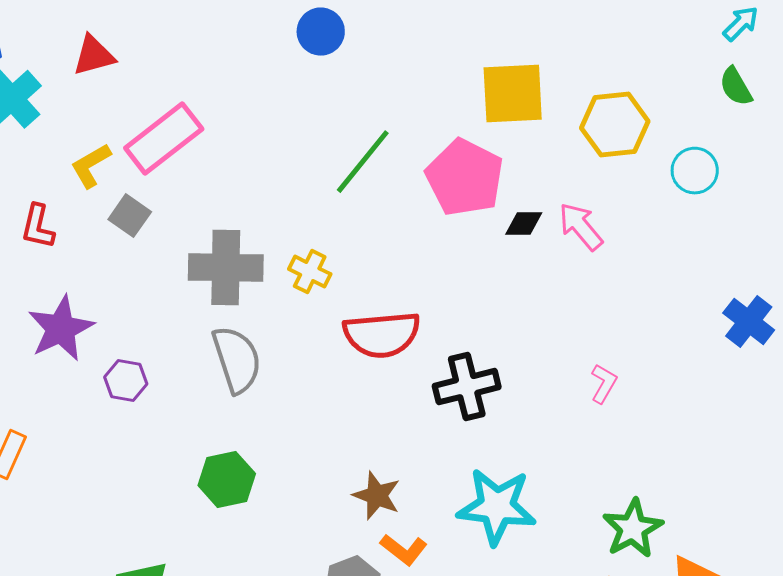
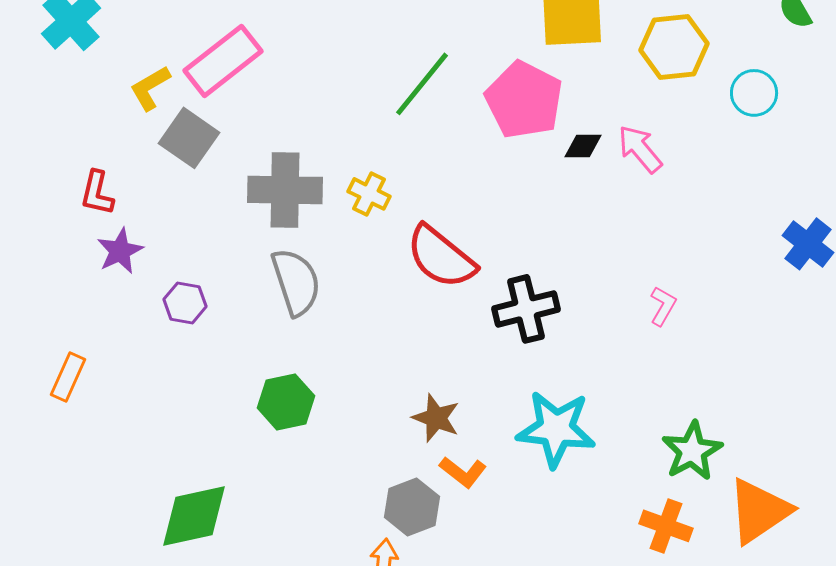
gray square: (130, 216) -> (189, 138), size x1.4
red L-shape: (38, 227) -> (97, 193), moved
purple star: (61, 329) -> (120, 251), size x0.7
red semicircle: (382, 335) -> (441, 257), turned 44

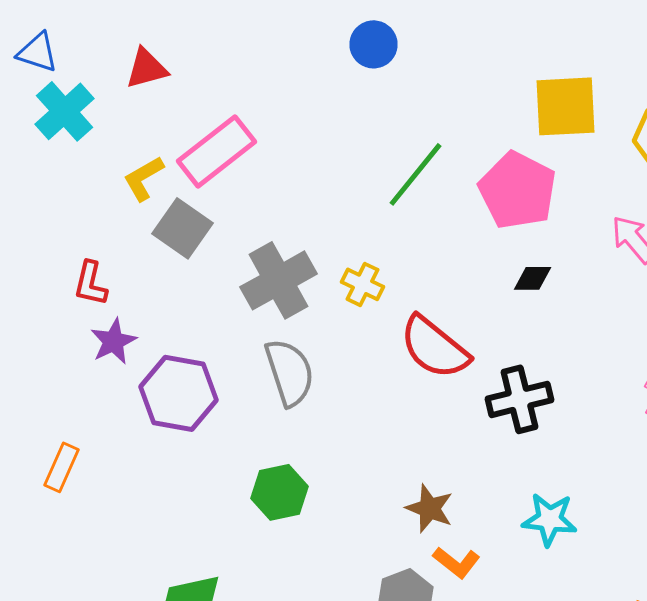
black diamond: (583, 146) -> (532, 278), moved
gray cross: (285, 190) -> (278, 280), turned -30
purple hexagon: (185, 303) -> (178, 393), size x1.8
cyan star: (556, 429) -> (550, 519), size x0.7

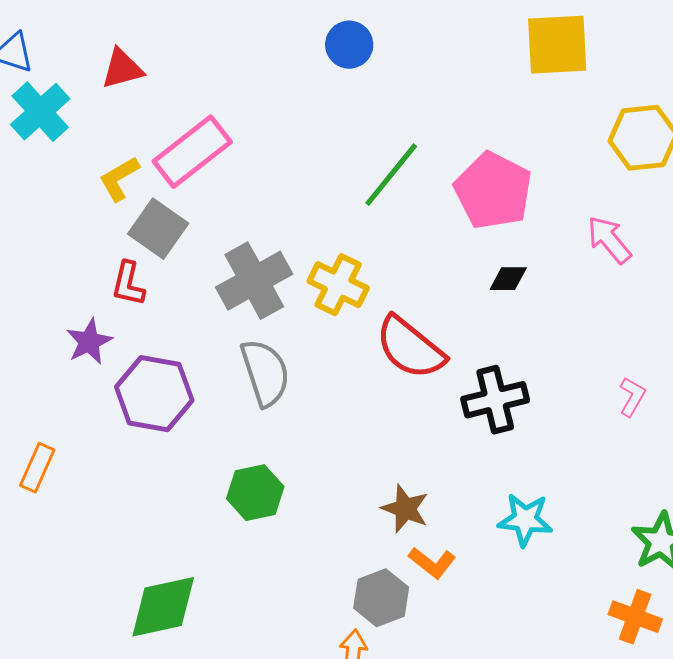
yellow square: (566, 106) -> (557, 45), moved
red L-shape: (90, 283) -> (128, 284), moved
yellow cross: (362, 284) -> (338, 285), size x1.4

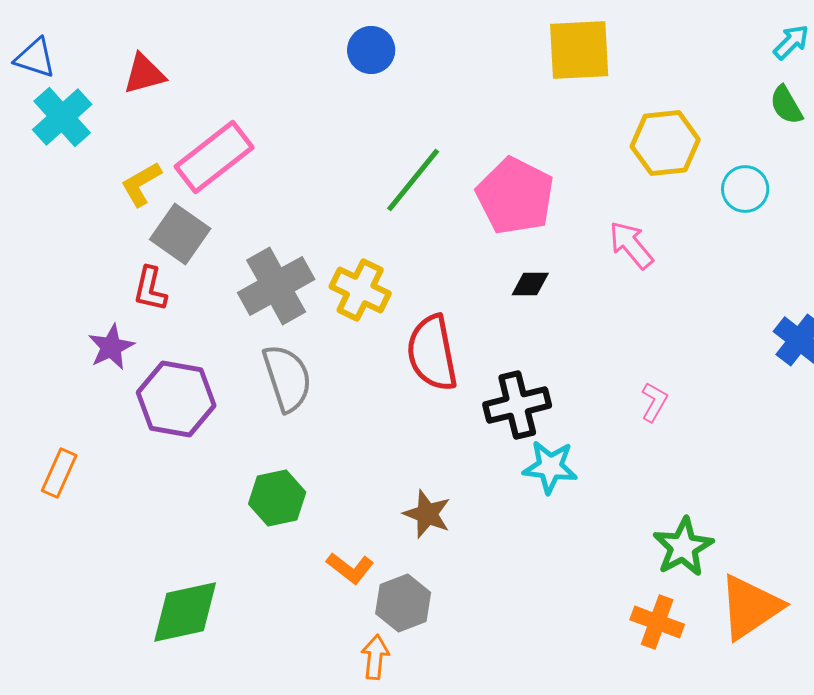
red semicircle: (410, 348) -> (432, 353), turned 40
cyan star: (525, 520) -> (550, 467), moved
orange L-shape: (432, 563) -> (350, 568), moved

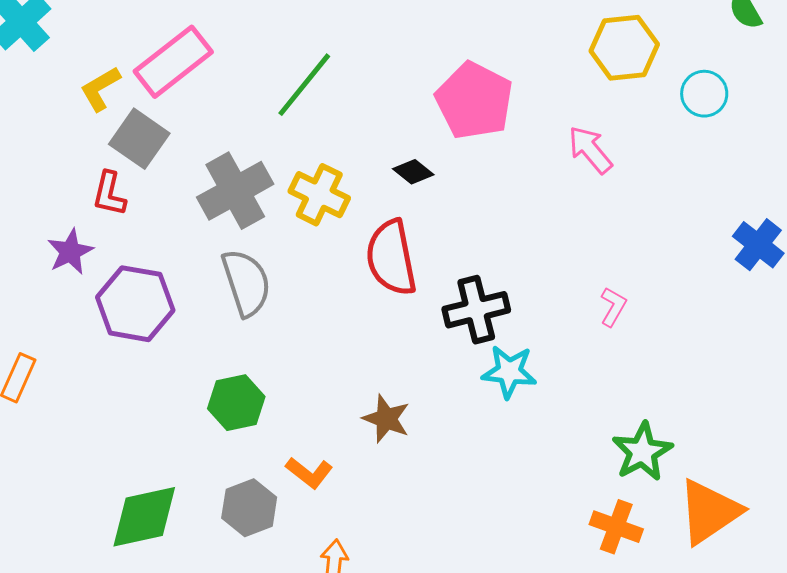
green line: (413, 180) -> (304, 85), moved
black diamond: (530, 284) -> (413, 172), moved, turned 39
gray hexagon: (403, 603) -> (249, 508), moved

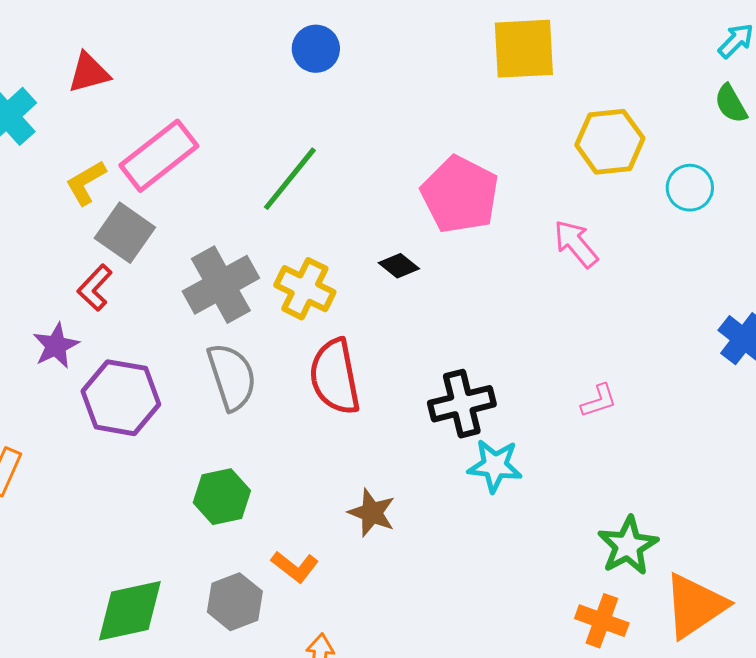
red L-shape: (109, 194) -> (95, 288), turned 30
red semicircle: (391, 258) -> (335, 377), moved
pink L-shape: (613, 307) -> (599, 401), turned 42

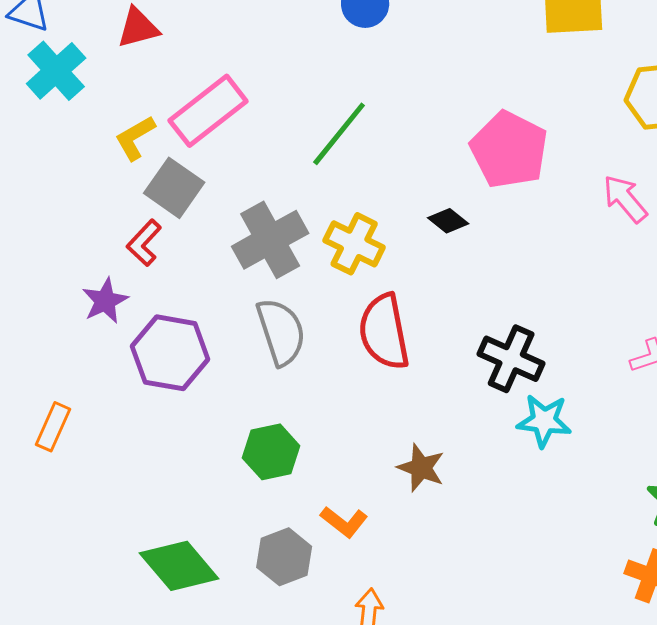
black cross: (462, 404) -> (511, 359), turned 38
green diamond: (130, 611) -> (179, 566), turned 62

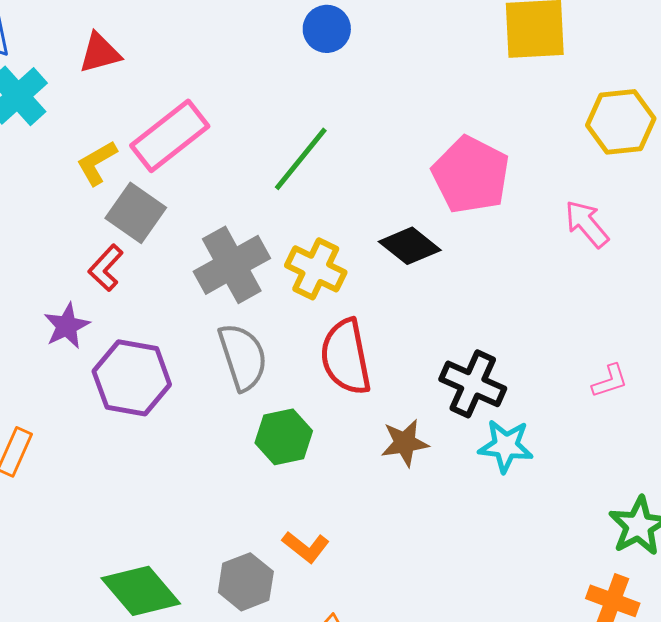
black diamond: (448, 221) -> (410, 246), size x1.5
green hexagon: (271, 452) -> (284, 437), moved
brown star: (421, 468) -> (405, 443), moved, turned -30

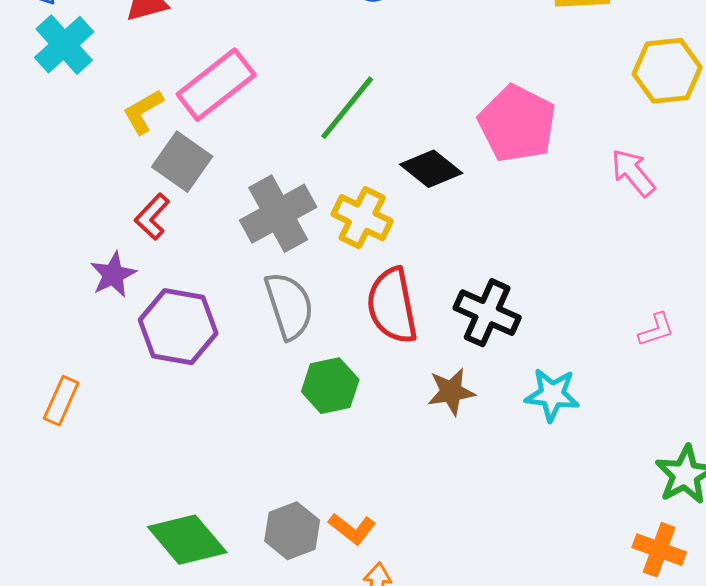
black diamond: (410, 246) -> (431, 169), moved
black cross: (473, 384) -> (487, 313), moved
orange L-shape: (306, 547) -> (352, 529), moved

